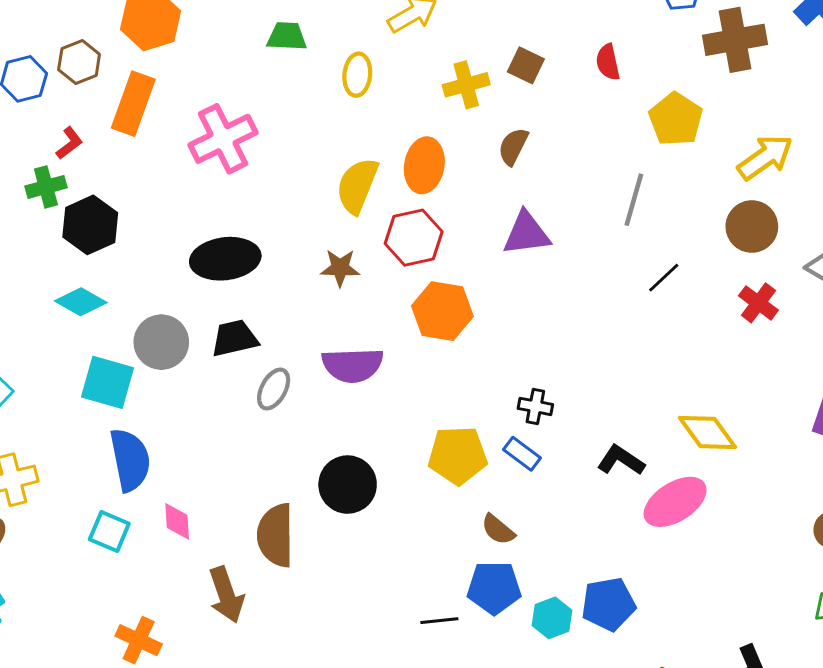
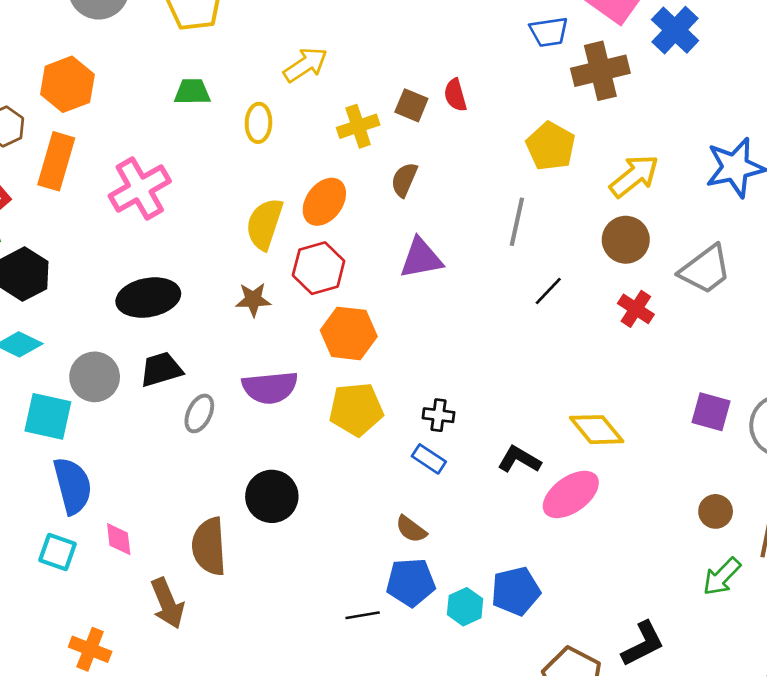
red semicircle: (608, 62) -> (455, 95), moved
orange ellipse: (424, 165) -> (324, 202), turned 30
yellow pentagon: (458, 455) -> (356, 409), moved

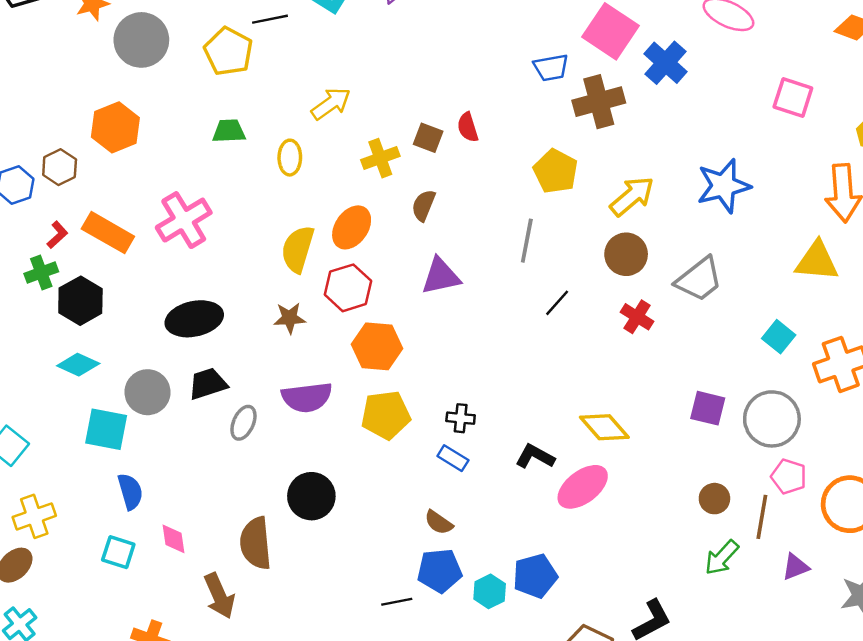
orange rectangle: (56, 161) -> (108, 233), moved, turned -75
blue semicircle: (73, 486) -> (130, 491), size x0.7

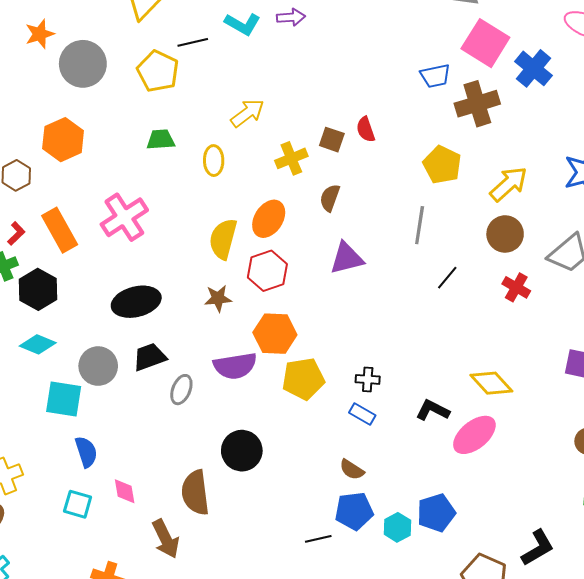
orange rectangle: (108, 233) -> (60, 230), turned 33
orange hexagon: (377, 346) -> (275, 334), moved

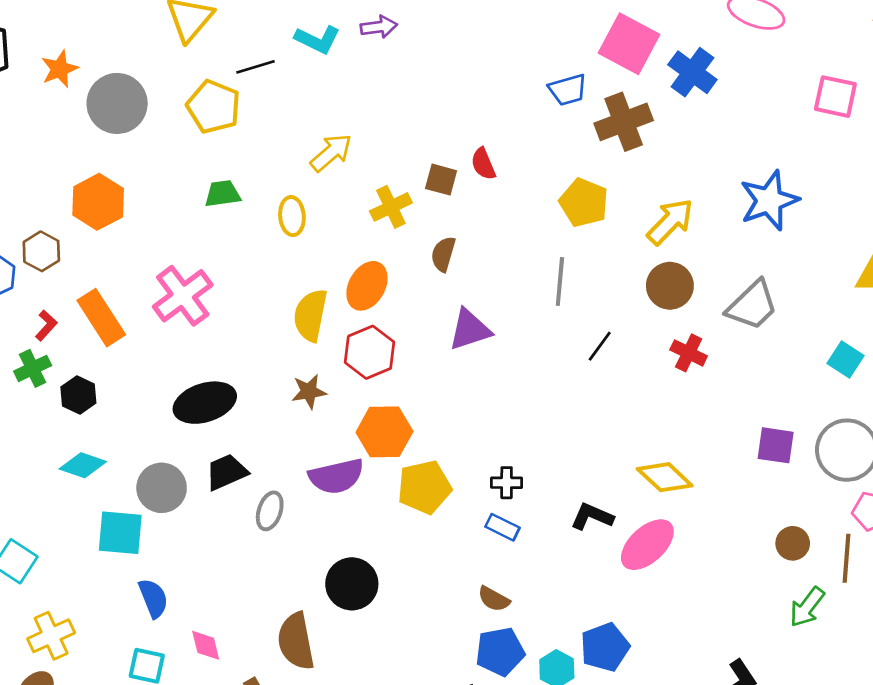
black hexagon: (38, 289) -> (78, 395), size x0.7

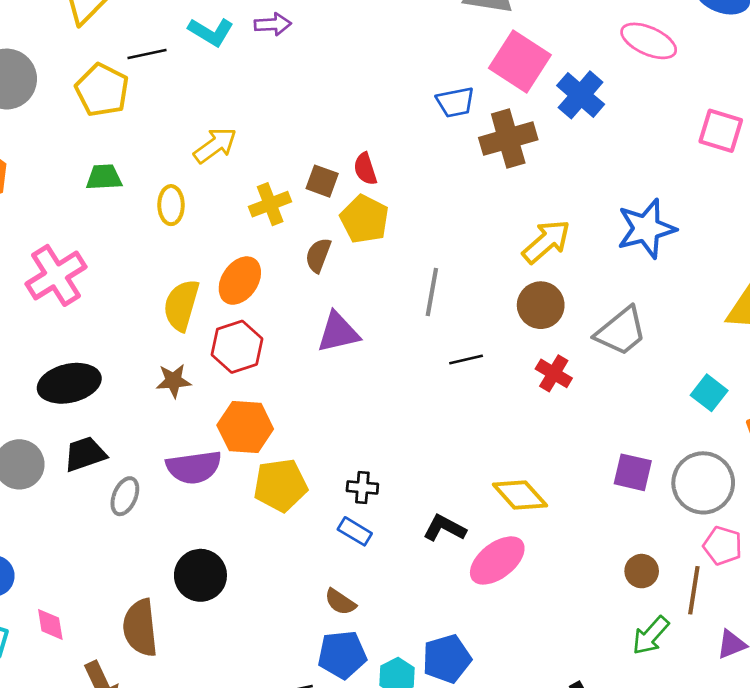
yellow pentagon: (584, 203) -> (364, 219), moved
black line: (600, 346) -> (466, 359), turned 36

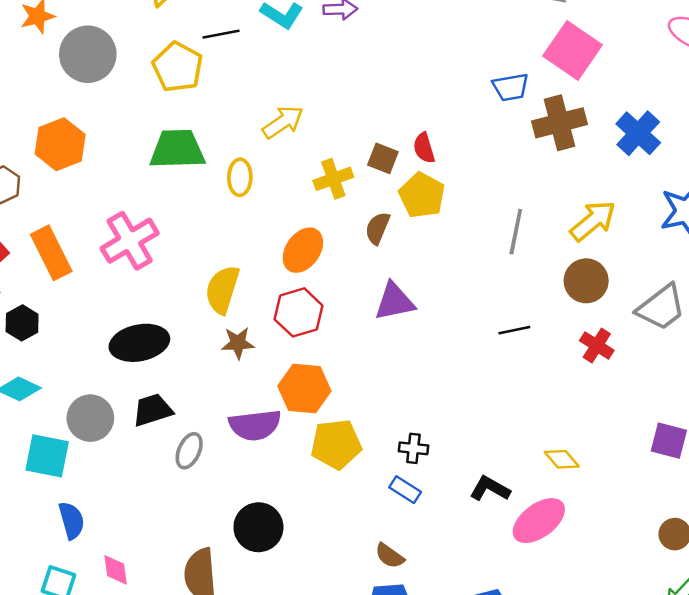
blue cross: (581, 95) -> (638, 133), moved
green trapezoid: (104, 177) -> (177, 149), size x1.6
gray line: (432, 292) -> (516, 232), moved
yellow semicircle: (181, 305) -> (222, 290), moved
yellow diamond: (520, 495) -> (562, 459), size x0.7

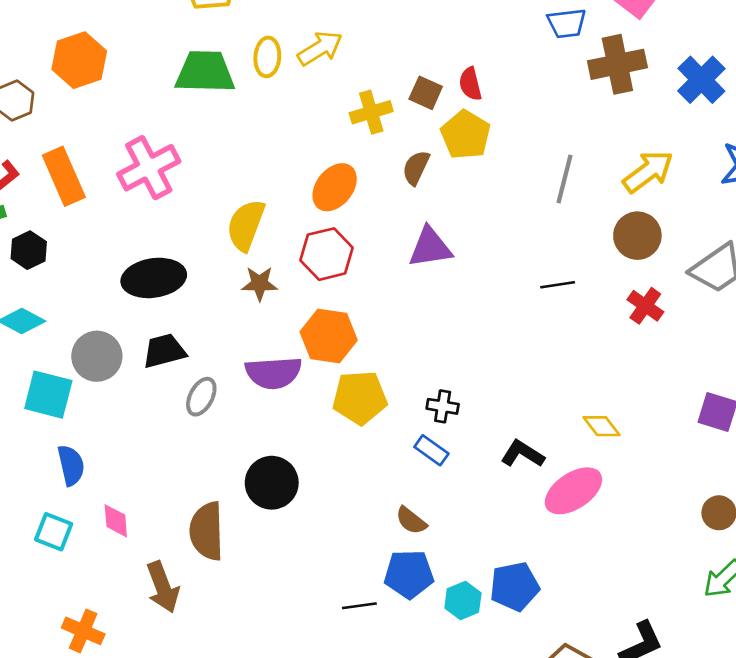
yellow ellipse: (240, 177) -> (267, 57), moved

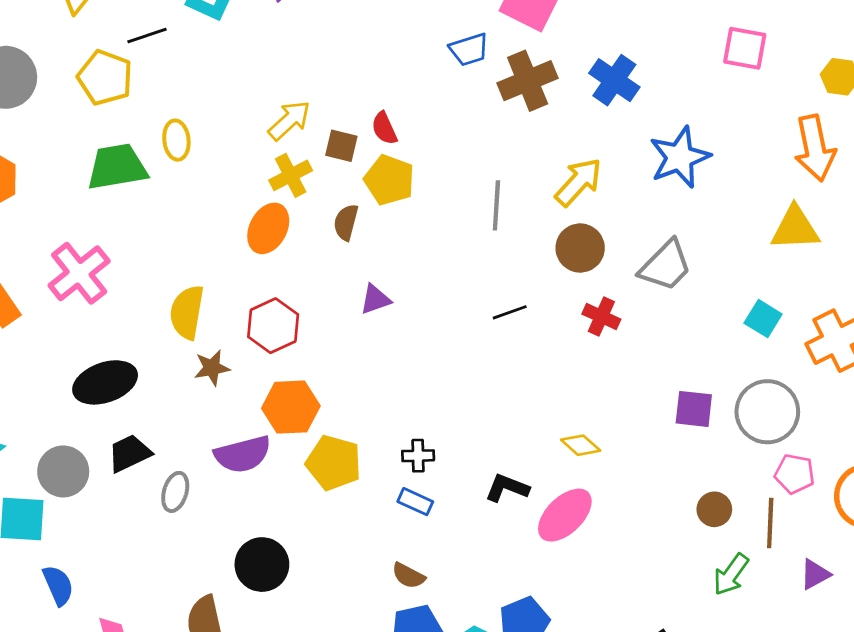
yellow arrow: (320, 48) -> (289, 120), moved
orange ellipse: (335, 187) -> (268, 228), moved
purple triangle: (430, 247) -> (375, 299), size x0.7
yellow pentagon: (360, 398) -> (334, 463), turned 30

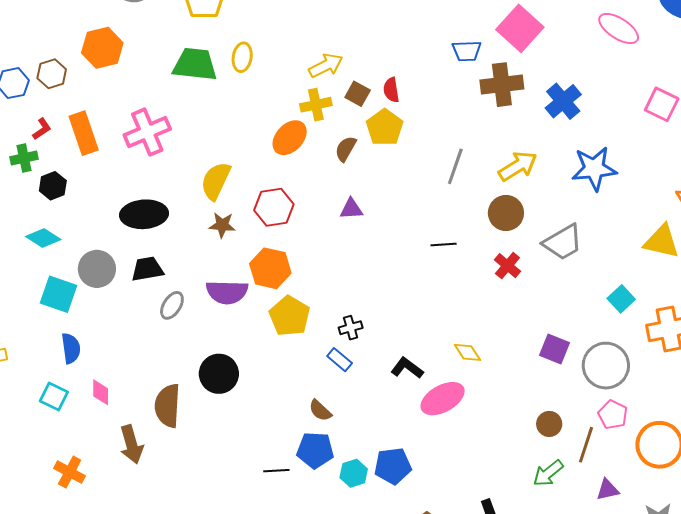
black cross: (418, 456) -> (351, 328), turned -30

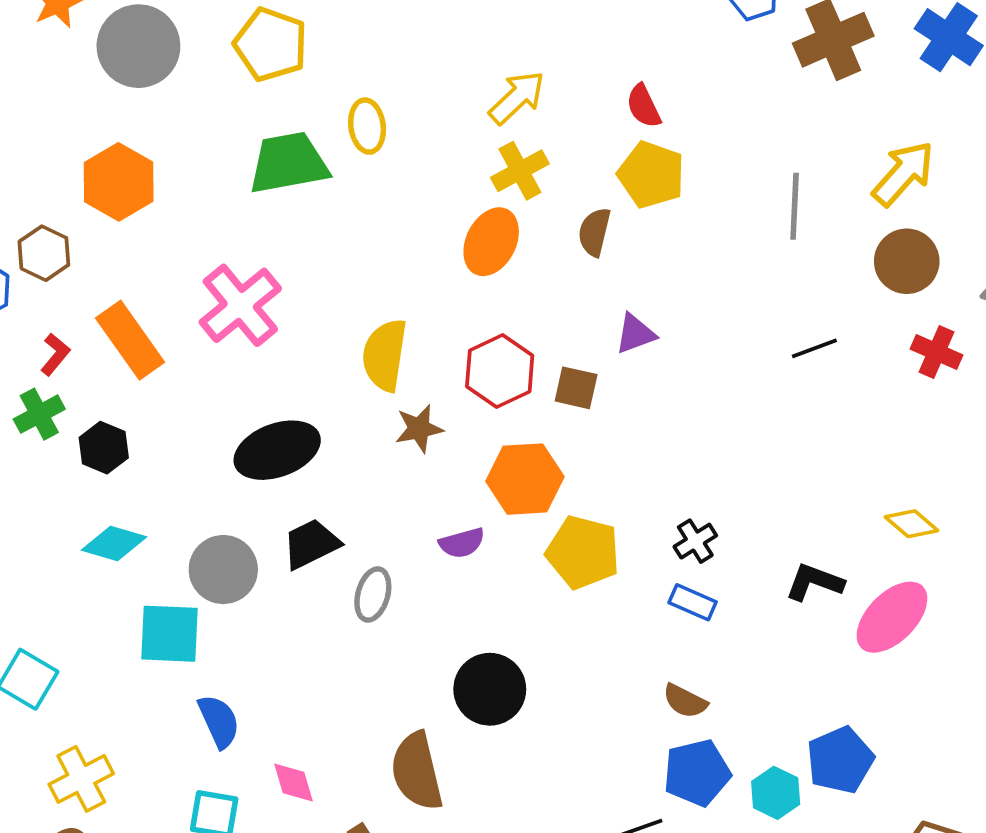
brown square: (358, 94) -> (576, 388), moved
purple semicircle: (227, 292) -> (462, 543), size x0.6

